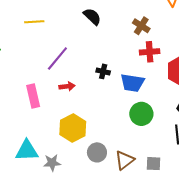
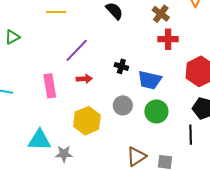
brown cross: (141, 26) -> (161, 14), moved
red cross: (150, 52) -> (168, 39), moved
gray circle: (97, 152) -> (123, 105), moved

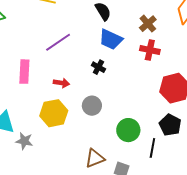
red arrow: (84, 79) -> (61, 83), moved
blue trapezoid: (150, 80) -> (111, 39), moved
green circle: (156, 111) -> (128, 130), moved

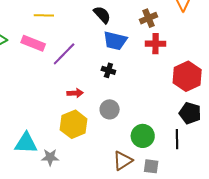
brown cross: (148, 24) -> (148, 18), turned 30
pink rectangle: (24, 72) -> (33, 43), moved, turned -60
green circle: (128, 130) -> (143, 136), moved

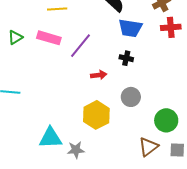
red arrow: (75, 93) -> (99, 75), moved

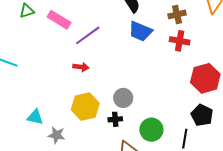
black cross: (126, 58) -> (115, 119), moved, turned -32
red arrow: (99, 75) -> (81, 67), moved
cyan triangle: (51, 138) -> (35, 117), size x0.7

